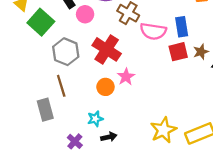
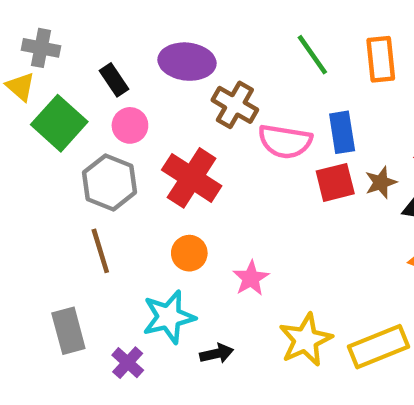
pink circle: (85, 14) -> (130, 125), moved
pink star: (126, 77) -> (251, 278), moved
gray rectangle: (45, 110) -> (68, 331), moved
cyan star: (95, 119) -> (169, 317), size x1.6
black arrow: (109, 137) -> (217, 354), moved

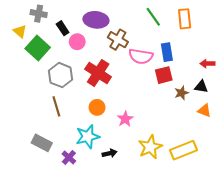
gray cross: (41, 48) -> (39, 14), moved
pink circle: (130, 125) -> (77, 42), moved
brown star: (381, 182) -> (181, 93), moved
gray rectangle: (68, 331) -> (42, 143), turned -48

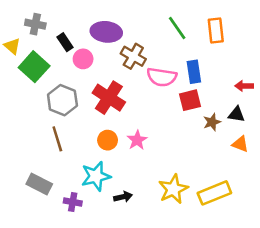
pink star: (125, 119) -> (137, 140), moved
purple cross: (69, 157) -> (73, 202), turned -32

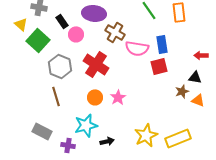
brown star: (212, 122) -> (182, 91), moved

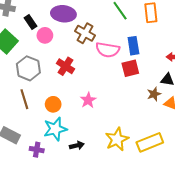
red cross: (96, 64) -> (65, 66), size x0.7
orange circle: (95, 97) -> (53, 104), moved

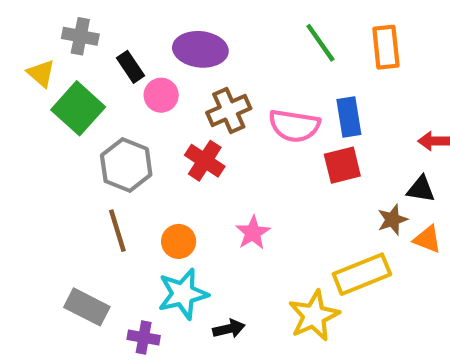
brown cross: (85, 33) -> (229, 110), moved, turned 36
yellow rectangle: (150, 142) -> (362, 274), moved

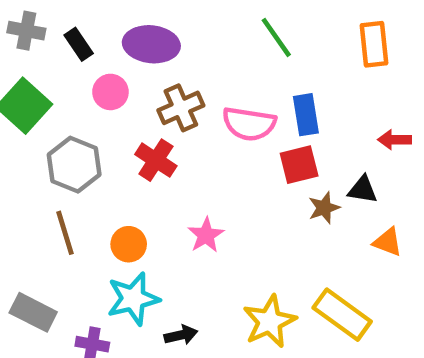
orange rectangle: (386, 47) -> (374, 44), moved
black rectangle: (131, 67) -> (79, 44), moved
black triangle: (421, 189) -> (363, 190), moved
brown star: (392, 220) -> (324, 208), moved
yellow rectangle: (362, 274) -> (342, 315), moved, turned 58

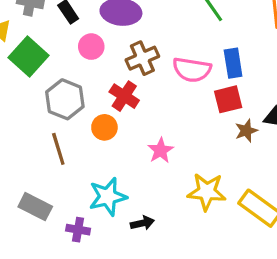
orange circle: (129, 244) -> (104, 127), moved
yellow star: (270, 321) -> (207, 192), moved, turned 30

